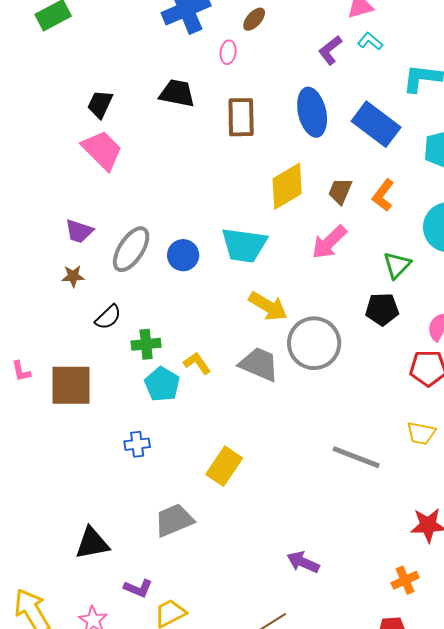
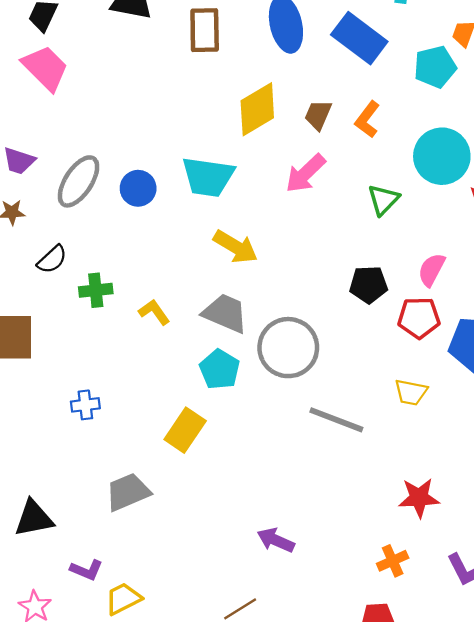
black pentagon: (382, 309) -> (368, 285), moved
gray circle: (314, 343) -> (288, 348), moved
cyan pentagon: (162, 384) -> (219, 369), moved

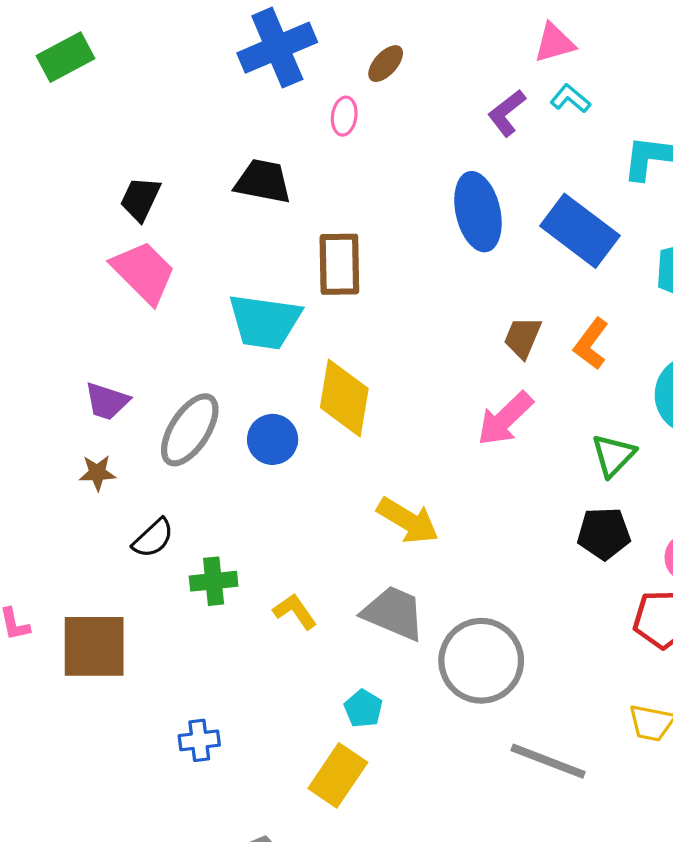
brown rectangle: (205, 30) -> (339, 264), moved
yellow diamond: (257, 109) -> (344, 398), moved, turned -50
cyan trapezoid: (208, 177) -> (265, 322), moved
black pentagon: (368, 285) -> (604, 533), moved
cyan pentagon: (219, 369) -> (363, 709), moved, size x0.7

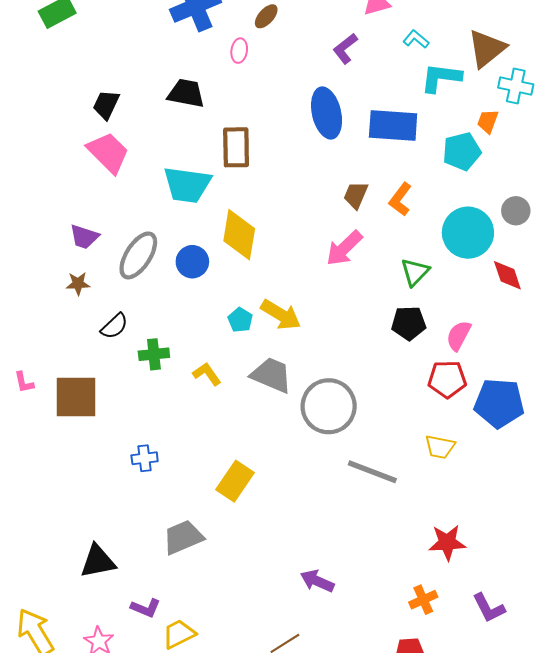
cyan L-shape: (570, 99) -> (416, 39), moved
blue rectangle: (580, 231) -> (393, 125), turned -33
cyan pentagon: (363, 709) -> (240, 320), moved

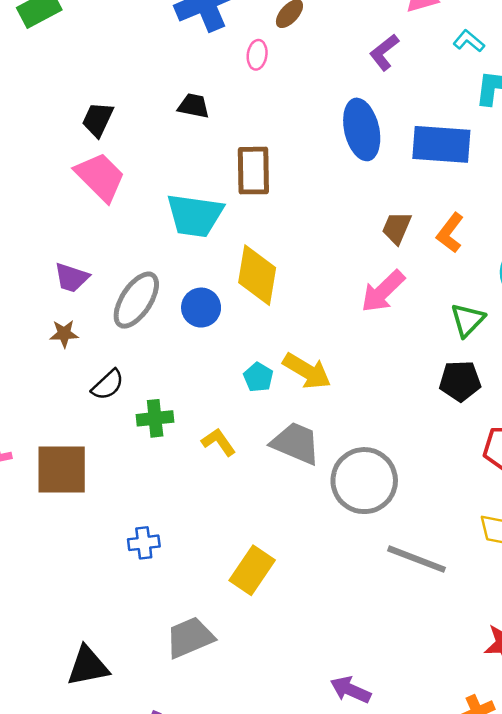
black trapezoid: (186, 93) -> (194, 106), size x0.7

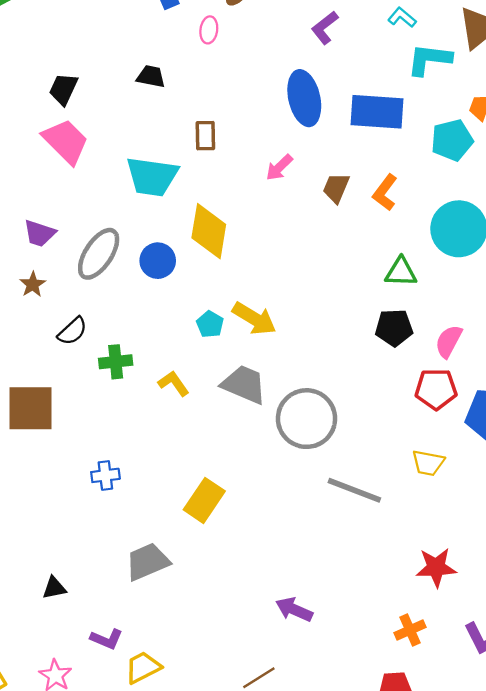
brown rectangle: (253, 171) -> (205, 136), size x0.7
pink arrow: (383, 291) -> (279, 167), moved, size x0.7
green triangle: (468, 320) -> (401, 272), turned 48
brown star: (64, 334) -> (33, 284), turned -30
black triangle: (88, 666) -> (54, 588), size x0.6

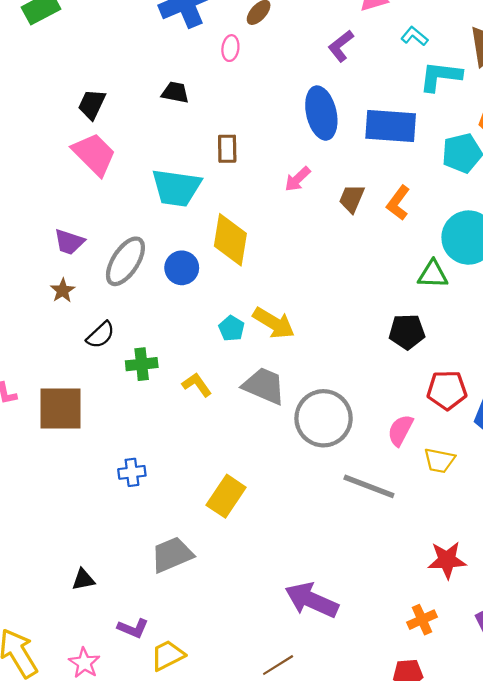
green triangle: (401, 272) -> (433, 274), moved
pink semicircle: (449, 341) -> (400, 430), moved
purple arrow: (294, 609) -> (312, 600), size x1.5

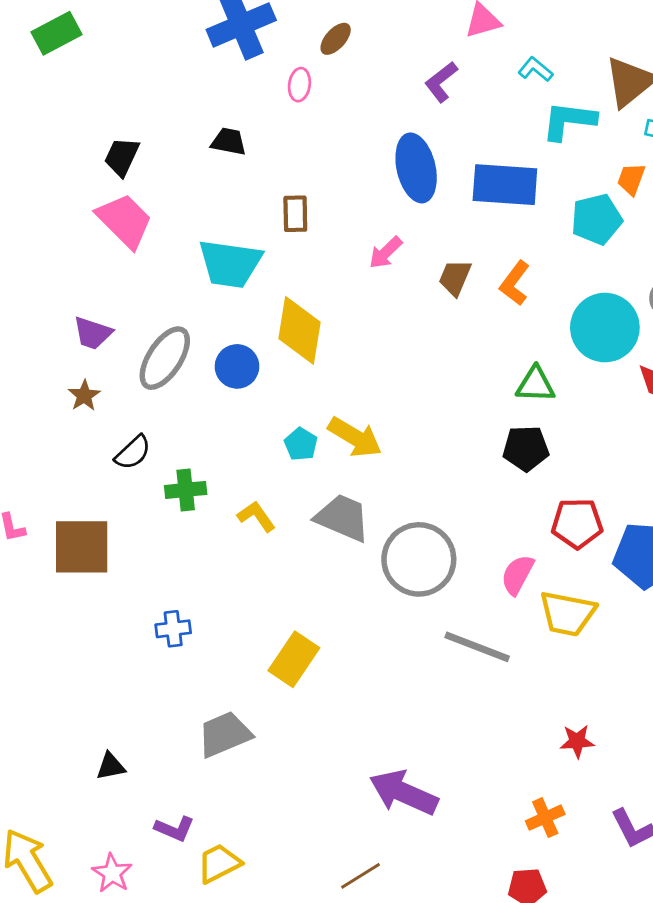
green triangle: (433, 274) -> (535, 384), moved
yellow trapezoid: (439, 460) -> (567, 614), size x1.4
red star: (447, 560) -> (577, 741), size x0.7

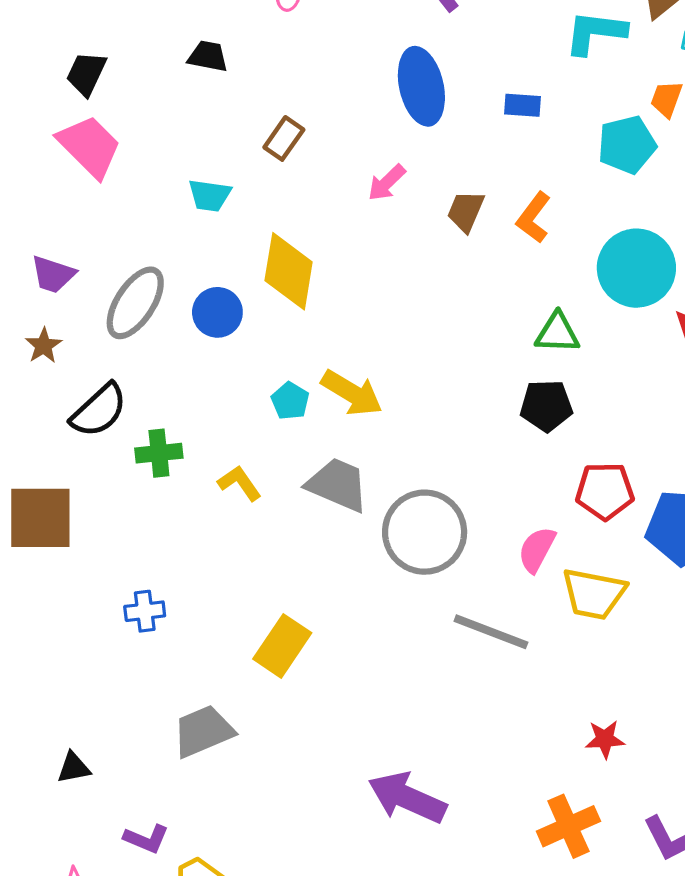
blue rectangle: (505, 185) -> (523, 105), size x0.5
brown rectangle: (295, 214) -> (284, 138), turned 36
cyan trapezoid: (230, 264) -> (210, 195), size x0.6
black semicircle: (133, 452) -> (99, 410), size x1.4
orange cross: (545, 818) -> (568, 826), size x1.4

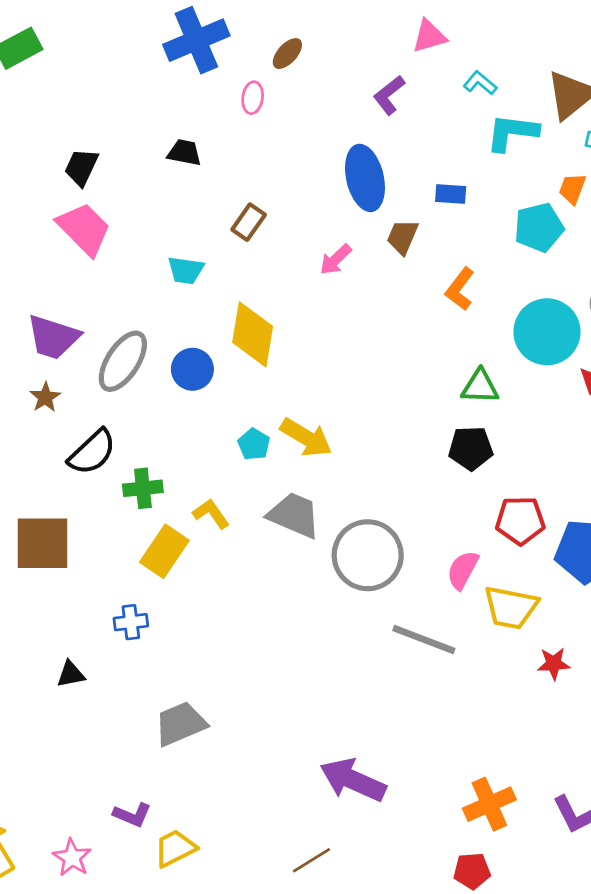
brown trapezoid: (466, 211) -> (402, 237), moved
purple trapezoid: (53, 274) -> (53, 337), size x1.4
yellow rectangle: (282, 646) -> (164, 551), moved
red star: (605, 739) -> (554, 664), moved
black triangle: (74, 768) -> (71, 674), moved

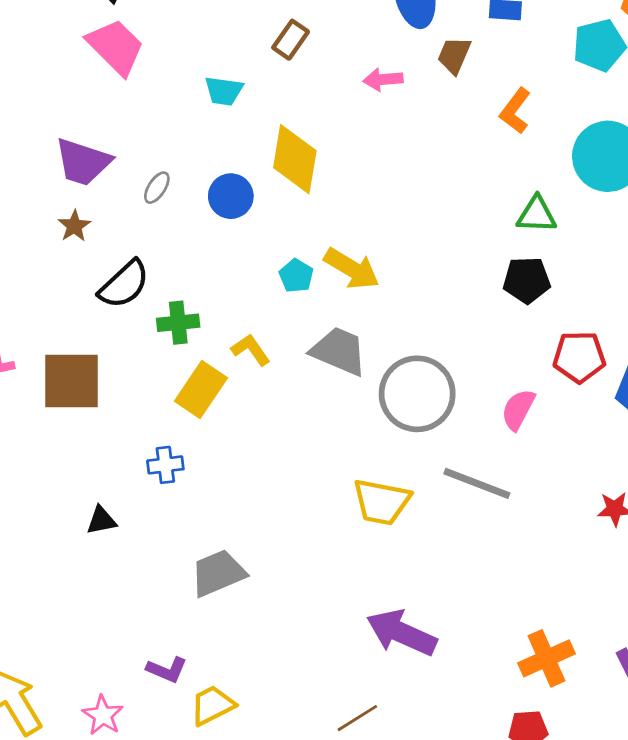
pink arrow: (336, 260) -> (383, 79), turned 39
gray ellipse: (123, 361) -> (157, 188), size x0.5
yellow trapezoid: (511, 607) -> (382, 502), moved

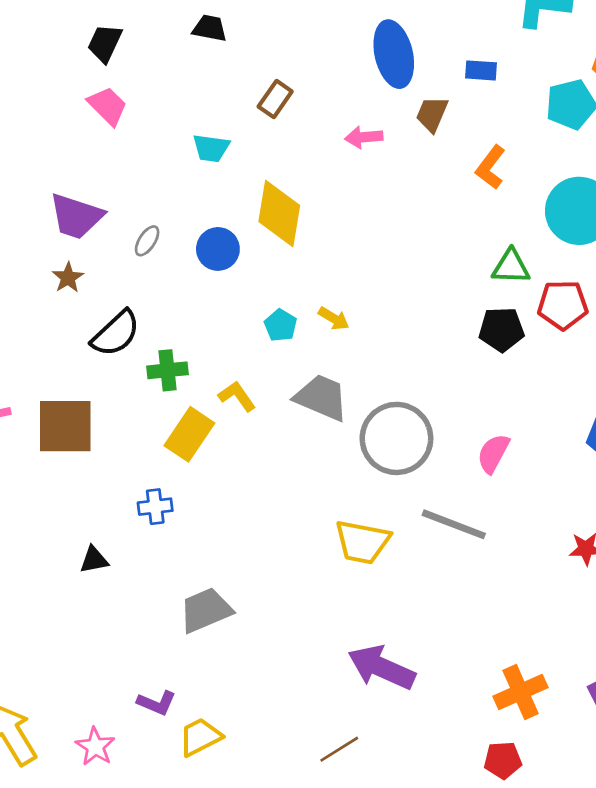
pink trapezoid: (116, 47) -> (108, 106), size x0.7
yellow arrow: (352, 269) -> (334, 319), size x0.6
red pentagon: (579, 357) -> (563, 305), moved

